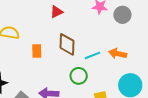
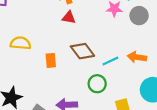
red triangle: (56, 12) -> (69, 17), turned 40
brown diamond: (67, 44) -> (82, 51), turned -35

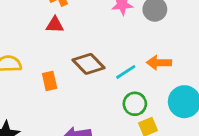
red triangle: (69, 17) -> (55, 25), moved
green circle: (97, 84) -> (135, 104), moved

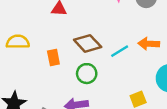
green circle: (135, 104) -> (87, 74), moved

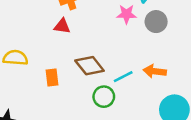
green circle: (87, 74) -> (104, 97), moved

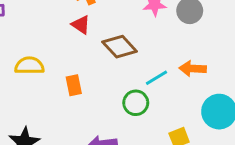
red triangle: (62, 26) -> (81, 25), turned 30
brown diamond: (90, 66) -> (120, 47), moved

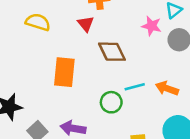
yellow semicircle: (29, 66) -> (38, 22), moved
orange rectangle: (74, 85) -> (64, 72), size x1.6

